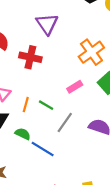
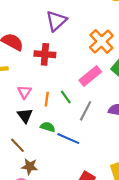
purple triangle: (47, 24) -> (56, 21), turned 30
pink rectangle: (75, 87) -> (90, 76), size x1.5
green line: (46, 105) -> (66, 97), turned 32

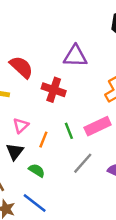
purple triangle: (56, 21) -> (75, 56), turned 30
green line: (66, 97) -> (69, 131), moved
blue line: (68, 139) -> (35, 203), moved

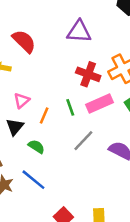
red cross: (54, 90) -> (88, 74), moved

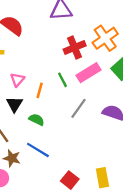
red cross: (88, 74) -> (75, 47), turned -35

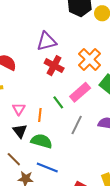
red cross: (75, 47) -> (54, 66), moved, turned -30
green semicircle: (37, 120) -> (42, 141), size x1.5

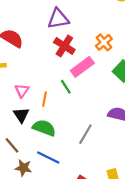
orange cross: (90, 59) -> (104, 42), size x0.7
pink rectangle: (80, 92) -> (82, 67), moved
gray line: (77, 125) -> (85, 134), moved

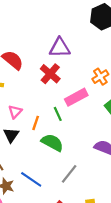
red cross: (64, 46) -> (50, 74), moved
green semicircle: (44, 128) -> (52, 143), moved
gray line: (85, 134) -> (69, 174), moved

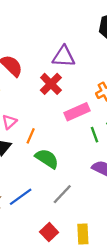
green line: (58, 114) -> (94, 135), moved
blue line: (31, 179) -> (21, 197), turned -75

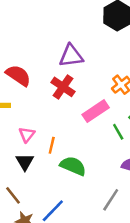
gray line: (62, 194) -> (111, 200), moved

